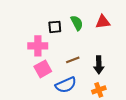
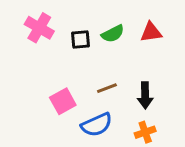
green semicircle: (77, 23) -> (113, 34), turned 91
pink cross: (38, 46) -> (39, 28), moved, turned 30

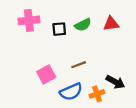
pink cross: (39, 28) -> (29, 20), turned -36
black arrow: (145, 95) -> (115, 82), moved, turned -60
orange cross: (145, 132) -> (97, 94), moved

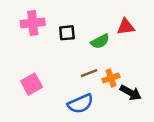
green semicircle: (83, 25) -> (100, 41), moved
pink square: (46, 74) -> (32, 84), moved
orange cross: (97, 94) -> (111, 78), moved

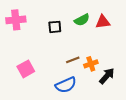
pink cross: (33, 23) -> (16, 20), moved
green semicircle: (100, 41) -> (82, 20), moved
black arrow: (131, 93) -> (107, 76), turned -78

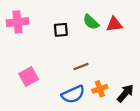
green semicircle: (82, 20) -> (91, 22), turned 70
orange cross: (91, 64) -> (100, 89), moved
black arrow: (107, 76) -> (125, 93), moved

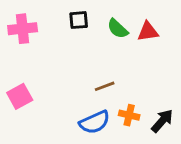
black square: (61, 30) -> (79, 20), moved
pink square: (29, 77) -> (20, 96), moved
orange cross: (100, 89) -> (129, 115), turned 32

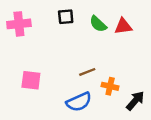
pink square: (20, 96) -> (31, 80), moved, turned 36
orange cross: (129, 115) -> (110, 86), moved

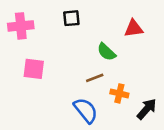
green semicircle: (98, 24) -> (106, 52), moved
pink square: (31, 80) -> (34, 69), moved
blue semicircle: (79, 102) -> (86, 110), turned -105

